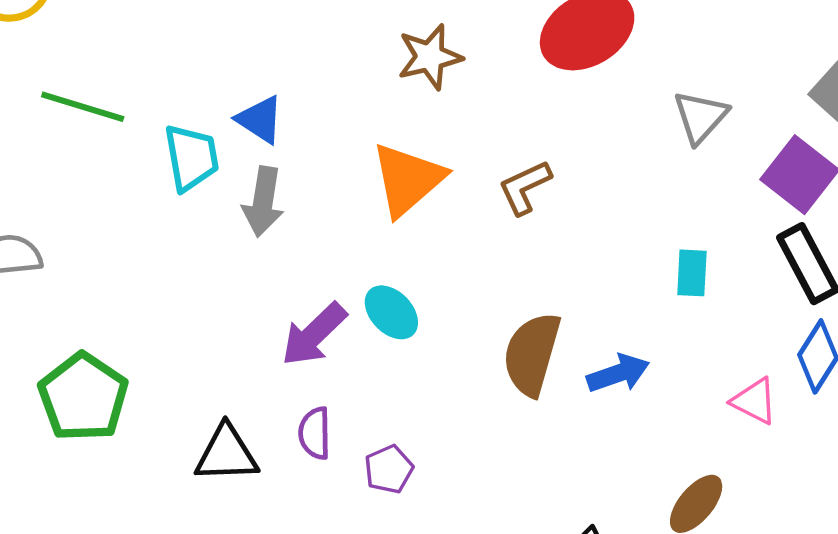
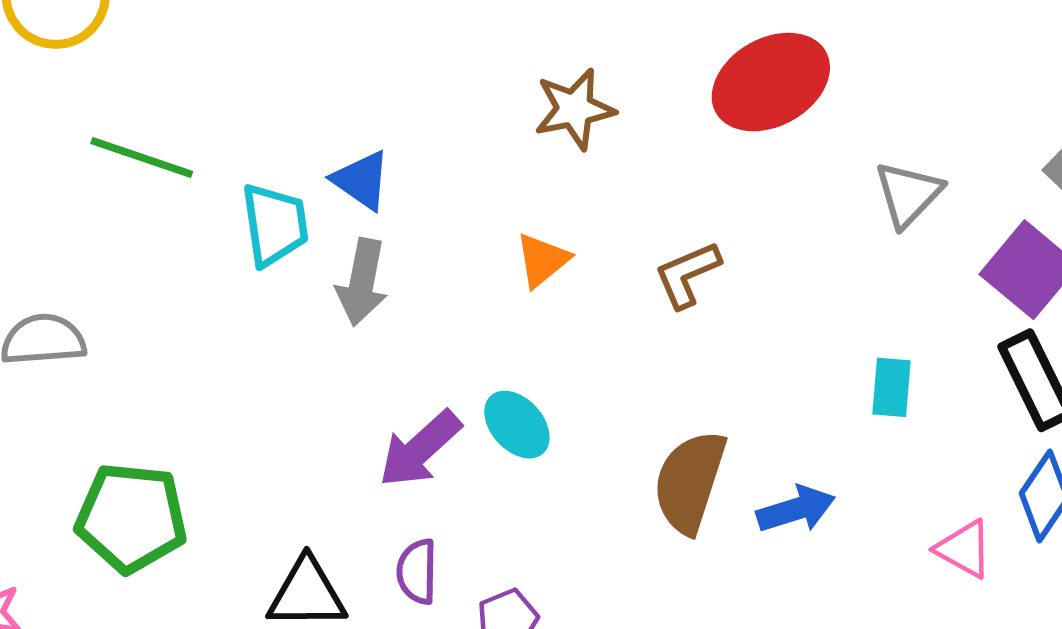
orange triangle: (408, 179) -> (542, 260), size x0.6
green pentagon: (83, 397) -> (131, 518), turned -30

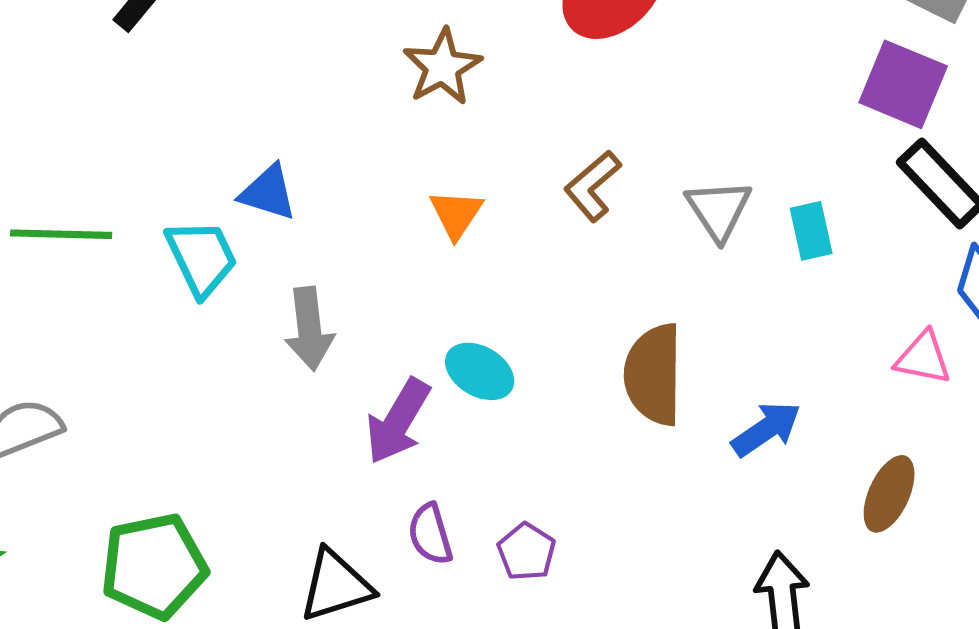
gray triangle: (908, 194) -> (719, 210), moved
gray arrow: (362, 282) -> (309, 329), moved
blue arrow: (796, 509) -> (766, 429), moved

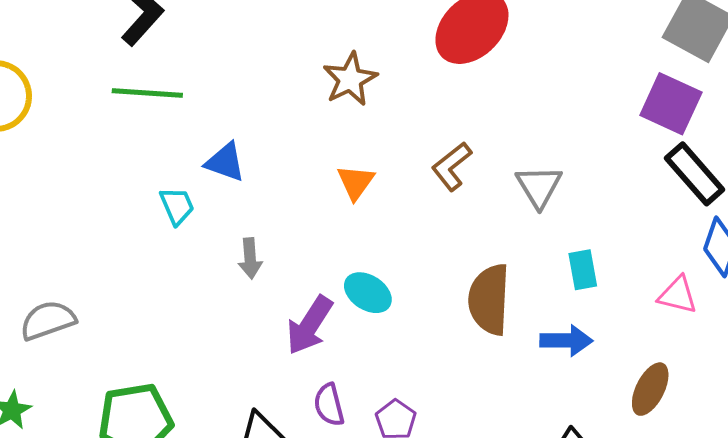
cyan rectangle: (811, 231) -> (583, 270), moved
green line: (61, 234) -> (147, 93), moved
cyan trapezoid: (202, 258) -> (177, 206), size x0.7
gray arrow: (309, 329) -> (250, 258), size x0.7
blue arrow: (766, 429) -> (566, 341), turned 33

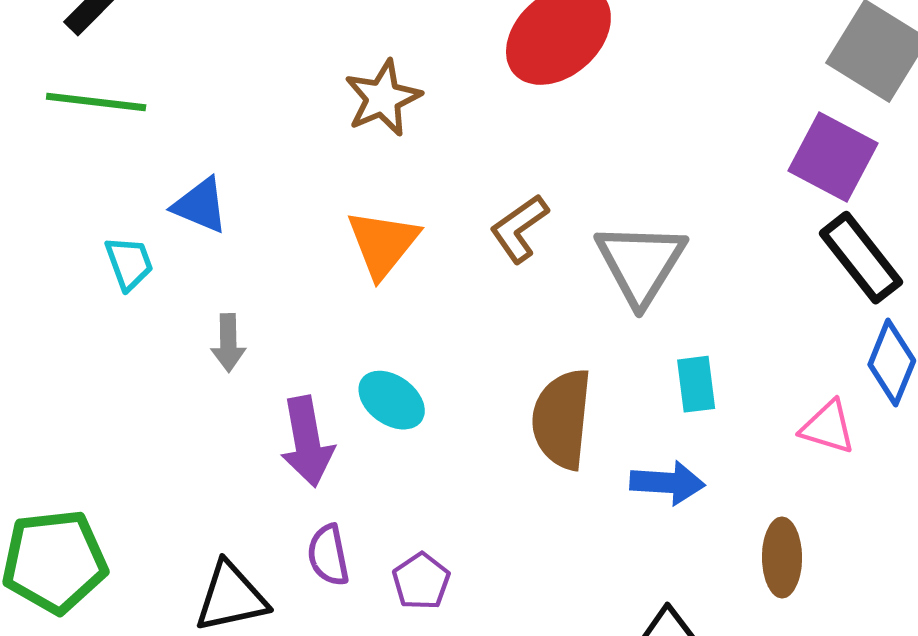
orange triangle: (356, 182) -> (383, 244), size x1.4
gray triangle: (539, 186) -> (641, 263), size x1.4
purple arrow: (310, 325) -> (307, 442), turned -46
brown ellipse: (650, 389) -> (782, 558), turned -30

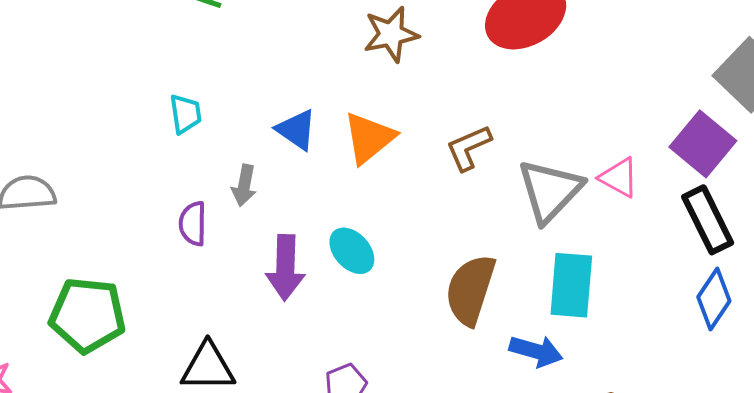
blue triangle: (200, 205) -> (296, 130), moved
cyan rectangle: (696, 384) -> (571, 285), size x1.6
pink triangle: (828, 427) -> (619, 178), moved
purple semicircle: (328, 555) -> (193, 224), moved

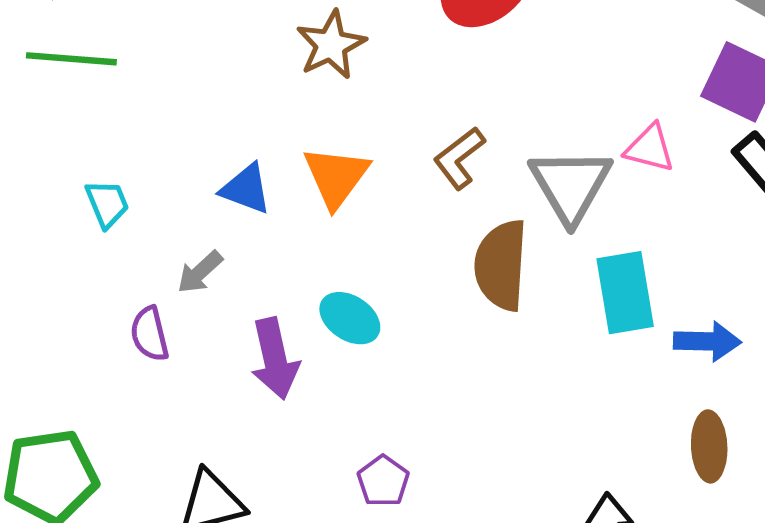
gray arrow: (244, 185) -> (200, 272), turned 51
brown semicircle: (470, 290) -> (501, 265), moved
blue arrow: (536, 351) -> (707, 341), moved

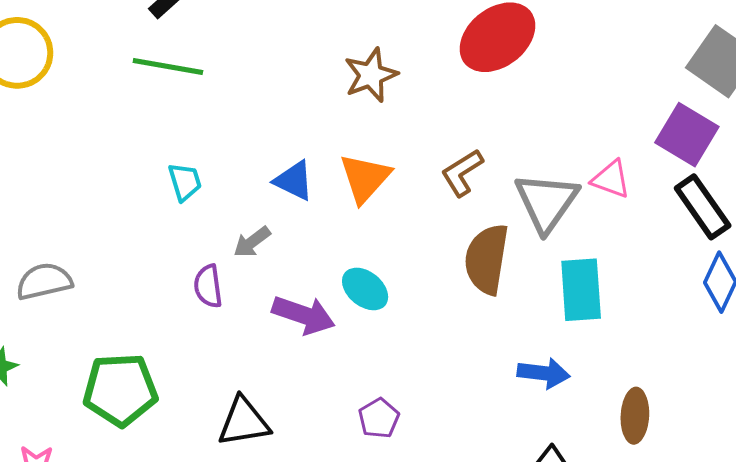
blue arrow: (707, 341) -> (544, 373), moved
purple arrow: (275, 359) -> (304, 315), turned -64

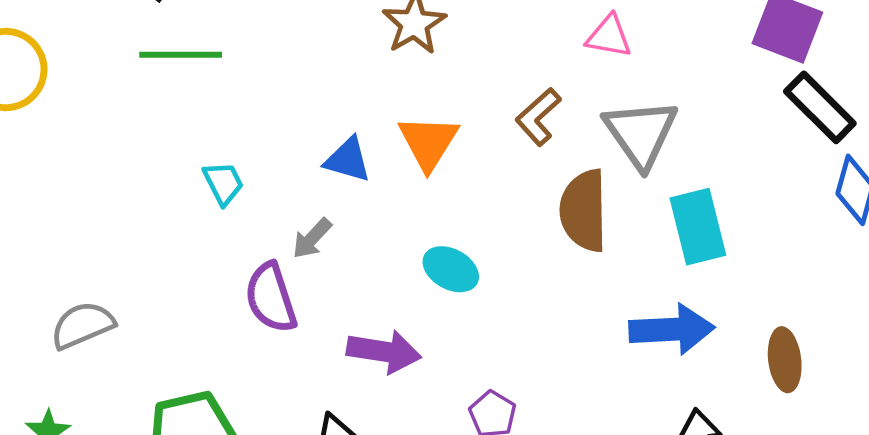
pink triangle: (611, 179) -> (609, 36), moved
purple semicircle: (208, 286) -> (271, 298), size x1.4
purple arrow: (304, 315) -> (384, 352), moved
blue arrow: (544, 373) -> (672, 329), size x1.4

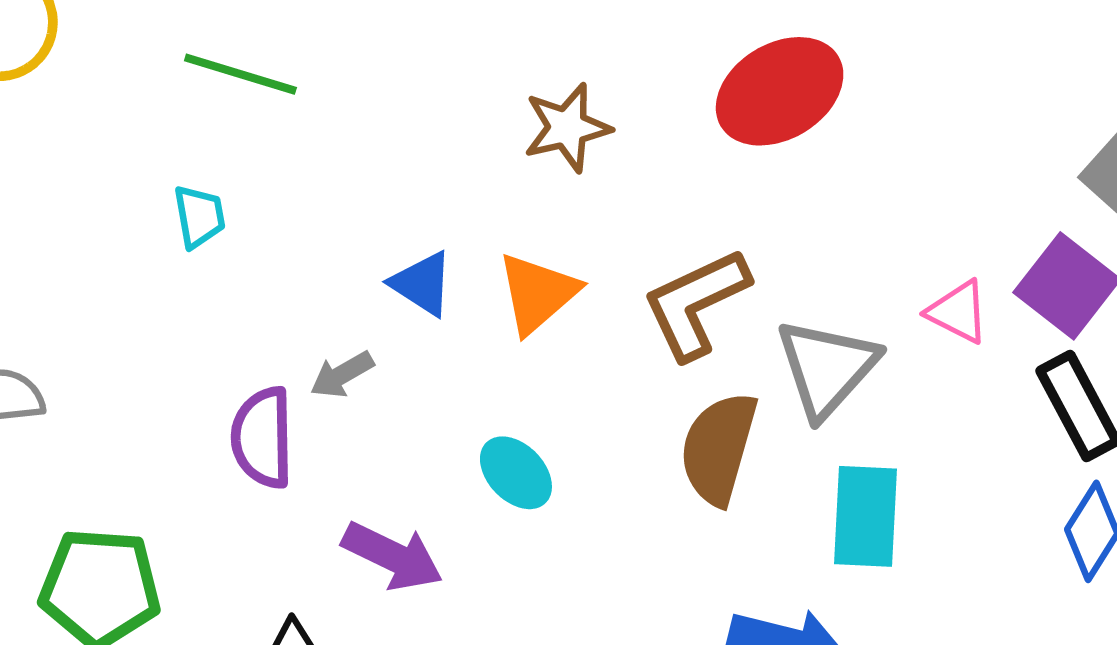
pink triangle: (609, 36) -> (958, 312), moved
brown L-shape: (538, 117) -> (696, 304), size x1.5
cyan trapezoid: (223, 183) -> (199, 217), moved

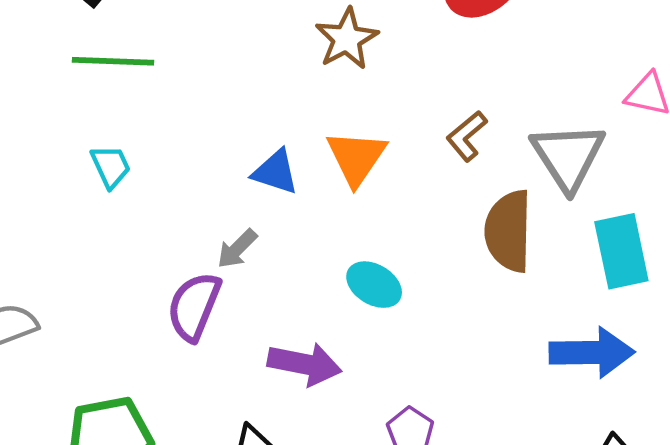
brown L-shape: (696, 304) -> (467, 136), size x0.6
purple semicircle: (262, 438) -> (194, 306), turned 38

